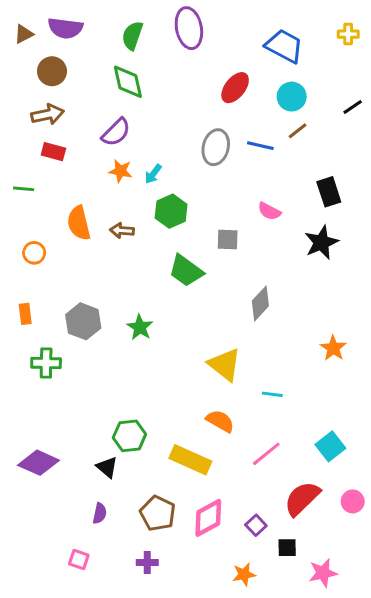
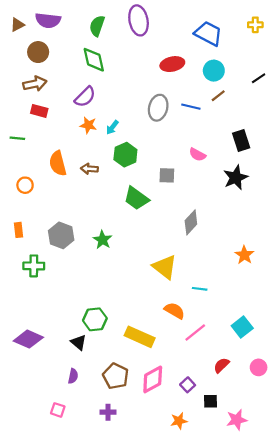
red ellipse: (235, 88) -> (172, 64), turned 40
orange semicircle: (220, 421) -> (175, 311), moved
red semicircle: (302, 498) -> (221, 365), size x0.6

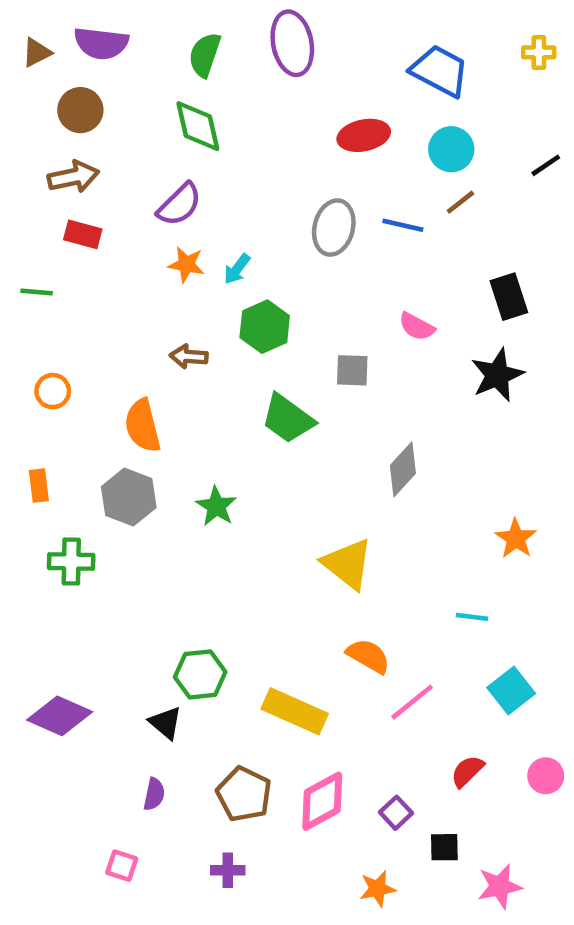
orange semicircle: (58, 163) -> (143, 426), moved
cyan line: (200, 289) -> (472, 617), moved

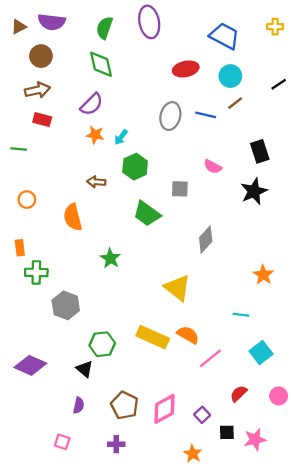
gray hexagon: (129, 497) -> (66, 305), moved
green cross: (71, 562) -> (36, 272), moved
yellow rectangle: (295, 711) -> (153, 337), moved
pink star: (500, 886) -> (255, 439), moved
orange star: (378, 889) -> (193, 454), turned -30

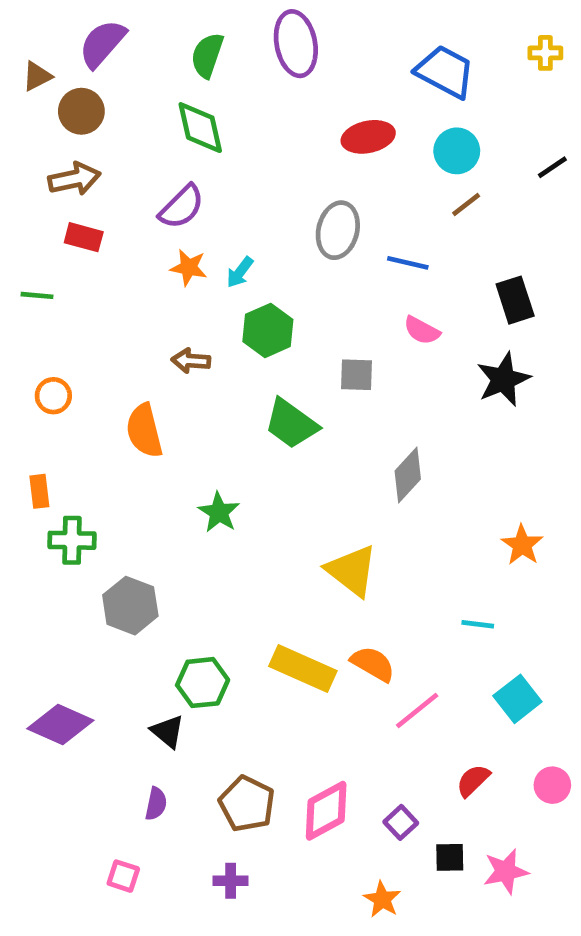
purple semicircle: (52, 22) -> (102, 44), turned 124
brown triangle: (19, 27) -> (37, 76), moved
blue line: (206, 115) -> (408, 263), moved

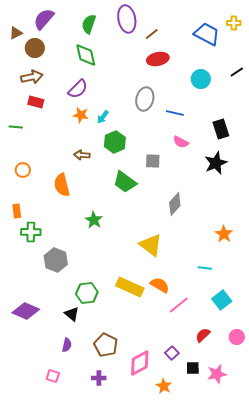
blue trapezoid: (445, 72) -> (207, 34), moved
cyan circle: (457, 151) -> (201, 79), moved
brown line: (466, 205) -> (152, 34), moved
pink diamond: (326, 811) -> (140, 363), moved

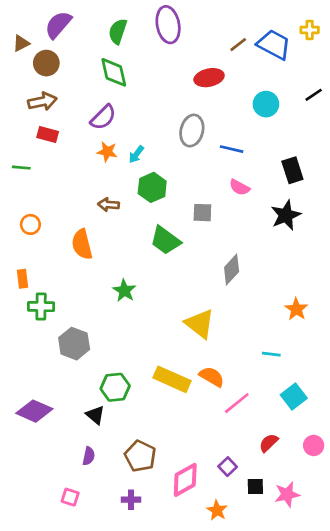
brown line: (152, 34) -> (238, 45), moved

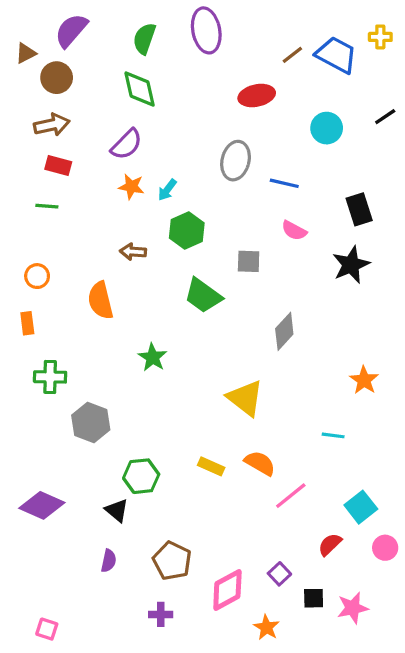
green line: (21, 168) -> (47, 206), moved
orange rectangle: (22, 279) -> (27, 323), moved
yellow rectangle: (172, 379) -> (211, 466), size x0.6
cyan square: (294, 396) -> (361, 507), moved
pink square: (70, 497) -> (47, 629), moved

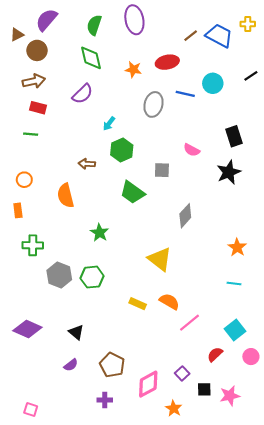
blue line: (284, 183) -> (185, 94), moved
orange star: (131, 187) -> (133, 70), moved
cyan line: (333, 435) -> (234, 283), moved
green hexagon: (141, 476) -> (92, 277), moved
purple semicircle: (109, 561) -> (71, 365), turned 40

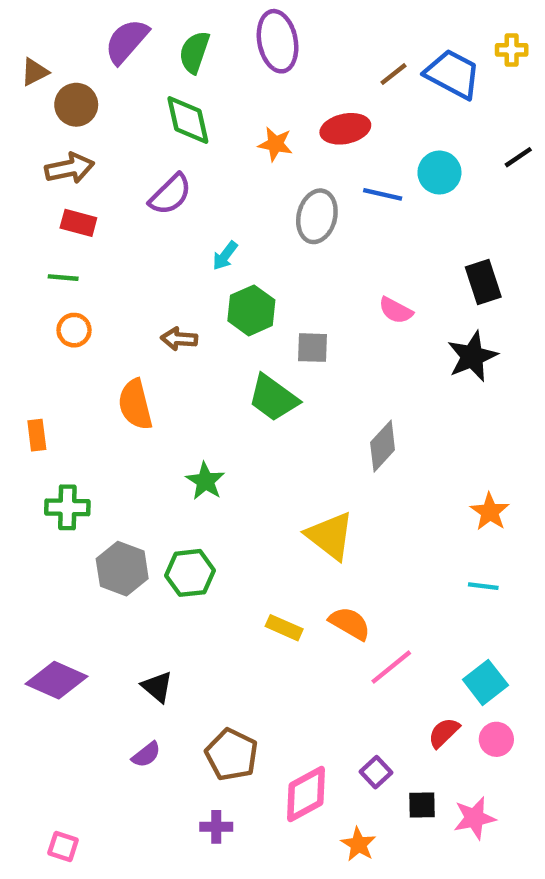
purple semicircle: (47, 20) -> (127, 41), moved
gray square: (162, 170) -> (313, 348), moved
orange circle: (24, 180) -> (74, 330), moved
pink circle: (251, 357) -> (496, 739), moved

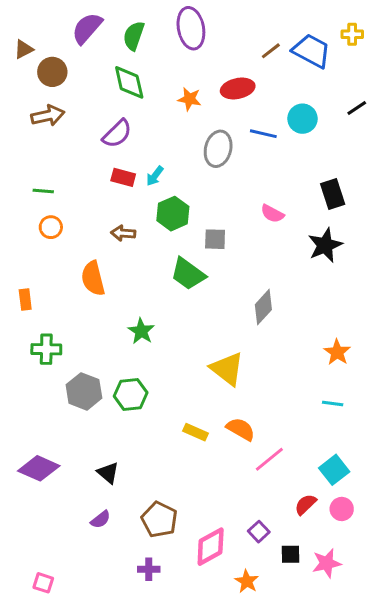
red rectangle: (78, 223) -> (123, 177), moved

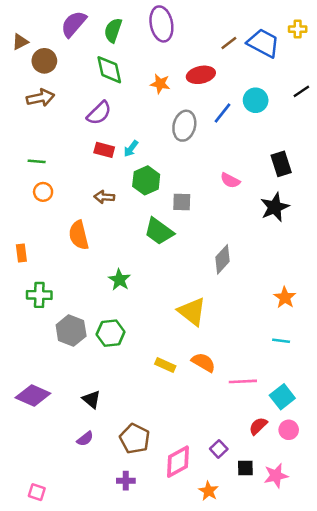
blue line: (263, 134) -> (223, 113), turned -65
pink line: (269, 459) -> (243, 381), moved, turned 36

